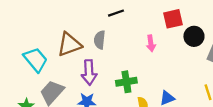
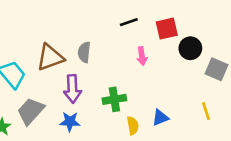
black line: (116, 13) -> (129, 22), moved

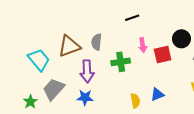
red square: (167, 29) -> (163, 55), moved
green cross: (114, 99) -> (121, 62), moved

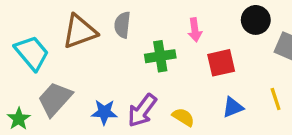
red square: (163, 55) -> (221, 63), moved
purple arrow: (87, 71) -> (142, 111), moved, turned 40
blue triangle: (157, 94) -> (233, 107), moved
yellow semicircle: (135, 101) -> (183, 117), turned -48

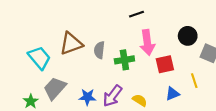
gray semicircle: (122, 25) -> (99, 50), moved
pink arrow: (195, 30) -> (147, 42), size x1.6
yellow line: (276, 99) -> (194, 81), moved

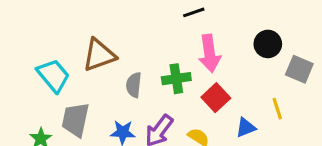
gray semicircle: (99, 50) -> (134, 85), moved
red square: (165, 64) -> (216, 98), moved, turned -30
gray trapezoid: (55, 88) -> (75, 120), turned -30

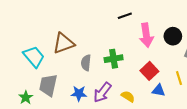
pink arrow: (209, 53) -> (146, 35), moved
red square: (216, 98) -> (149, 71), moved
blue triangle: (246, 128) -> (159, 90), turned 32

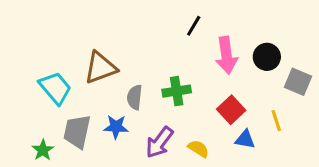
black line: (125, 16) -> (194, 26), turned -40
blue star: (79, 93) -> (116, 127), moved

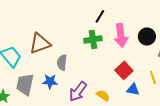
green cross: (177, 91) -> (93, 39), moved

